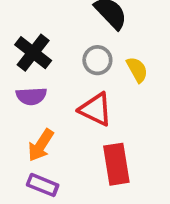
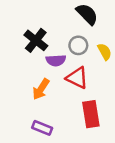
purple semicircle: (31, 96) -> (56, 60), moved
orange arrow: (41, 145) -> (41, 89), moved

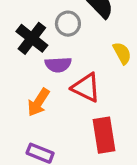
gray circle: (78, 45) -> (68, 24), moved

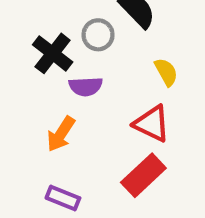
red triangle: (86, 88) -> (152, 124), moved
red rectangle: (104, 135) -> (143, 175), turned 56

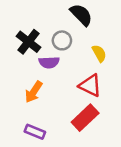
gray circle: (98, 35) -> (62, 40), moved

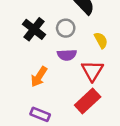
purple semicircle: (49, 62) -> (67, 55), moved
red triangle: (90, 85) -> (92, 71), turned 35

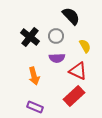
red triangle: (92, 71) -> (78, 71), turned -36
orange arrow: (39, 77) -> (34, 76), turned -48

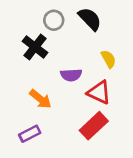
gray circle: (56, 36) -> (54, 20), moved
orange arrow: (34, 76) -> (40, 99), turned -36
purple rectangle: (35, 107) -> (30, 134), moved, turned -49

